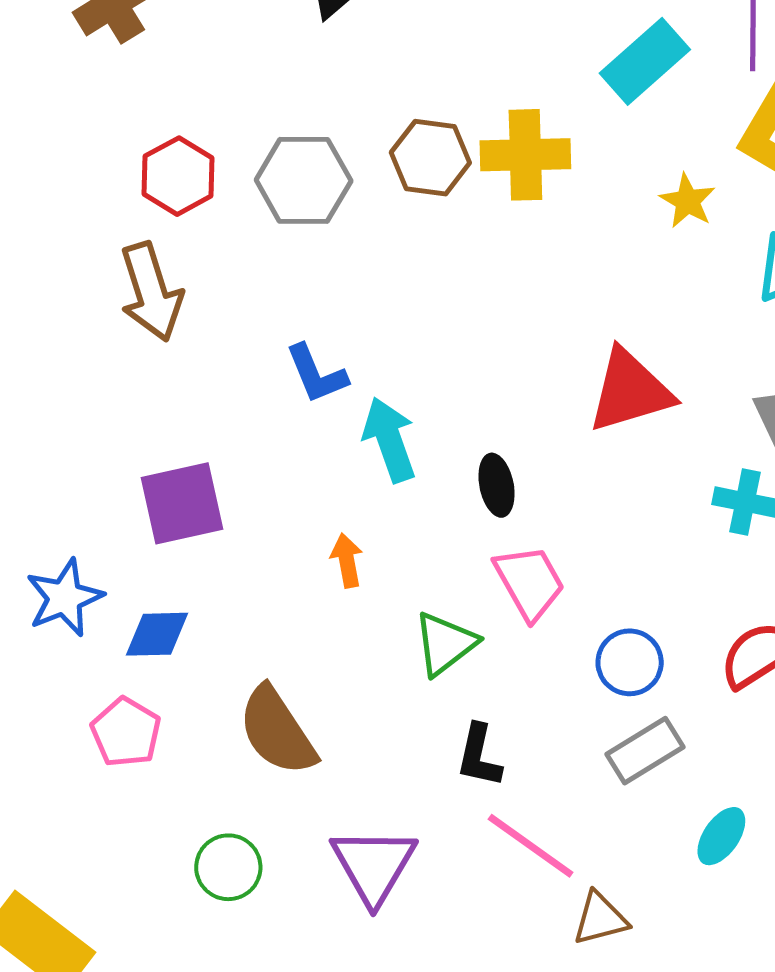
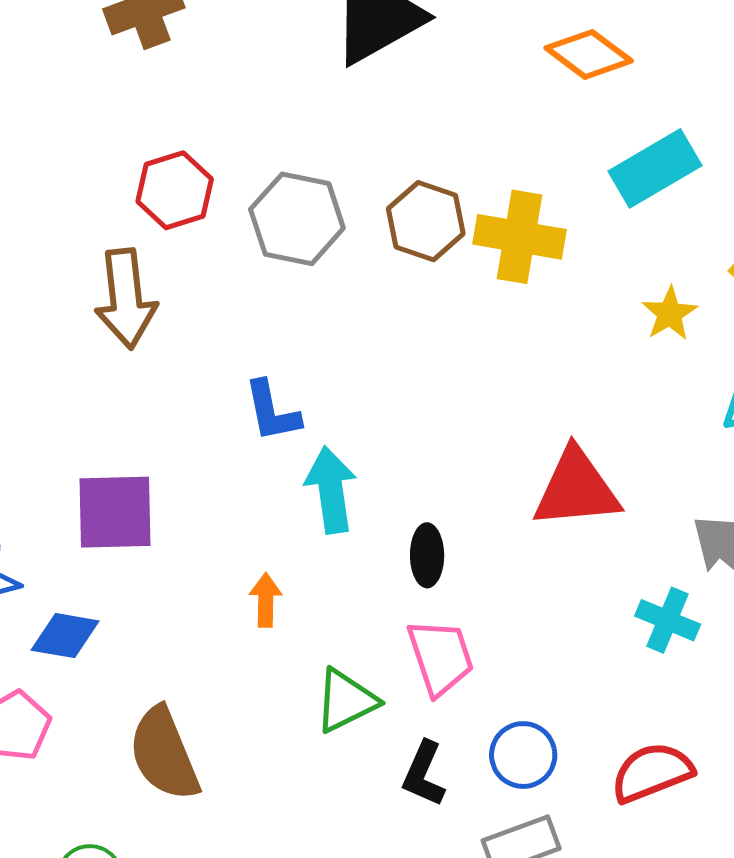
black L-shape: (479, 756) -> (424, 774), moved

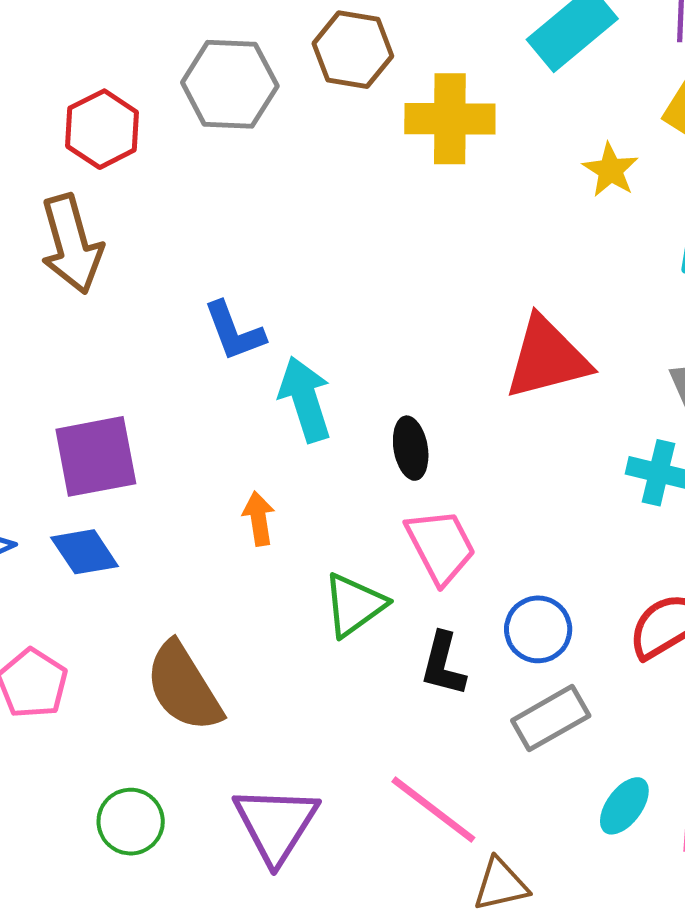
gray hexagon: (297, 219) -> (230, 84), moved
brown hexagon: (426, 221) -> (353, 50), moved
blue diamond: (65, 636) -> (85, 552), moved, turned 56

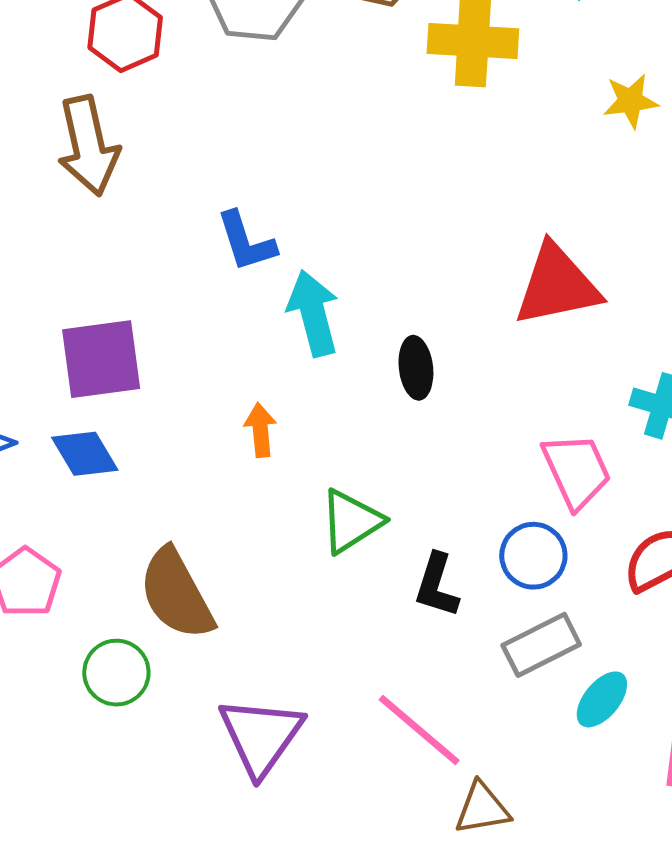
yellow star: (611, 170) -> (631, 101), turned 30
pink trapezoid: (441, 546) -> (577, 471), moved
cyan ellipse: (624, 806) -> (602, 699), moved
green circle: (131, 822) -> (116, 673), moved

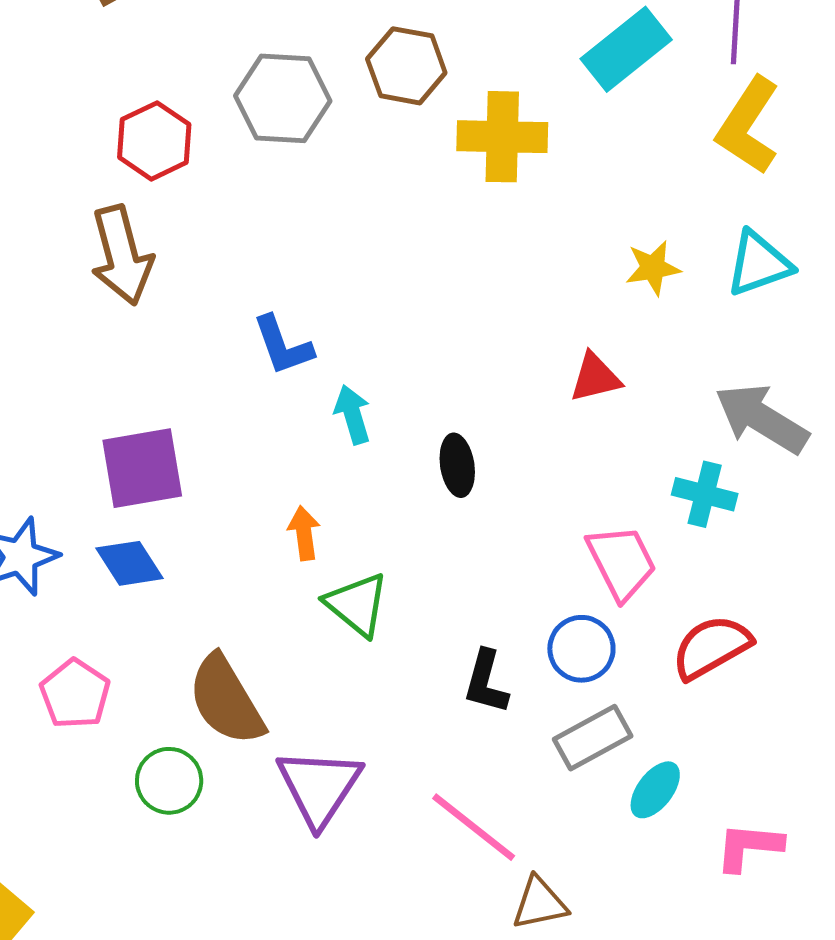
yellow star: (631, 101) -> (653, 268), moved
red triangle: (557, 285) -> (595, 378), size x0.6
cyan arrow: (313, 313) -> (353, 415), size x0.7
green triangle: (351, 521) -> (357, 604), moved, turned -46
purple triangle: (261, 736) -> (319, 787), moved

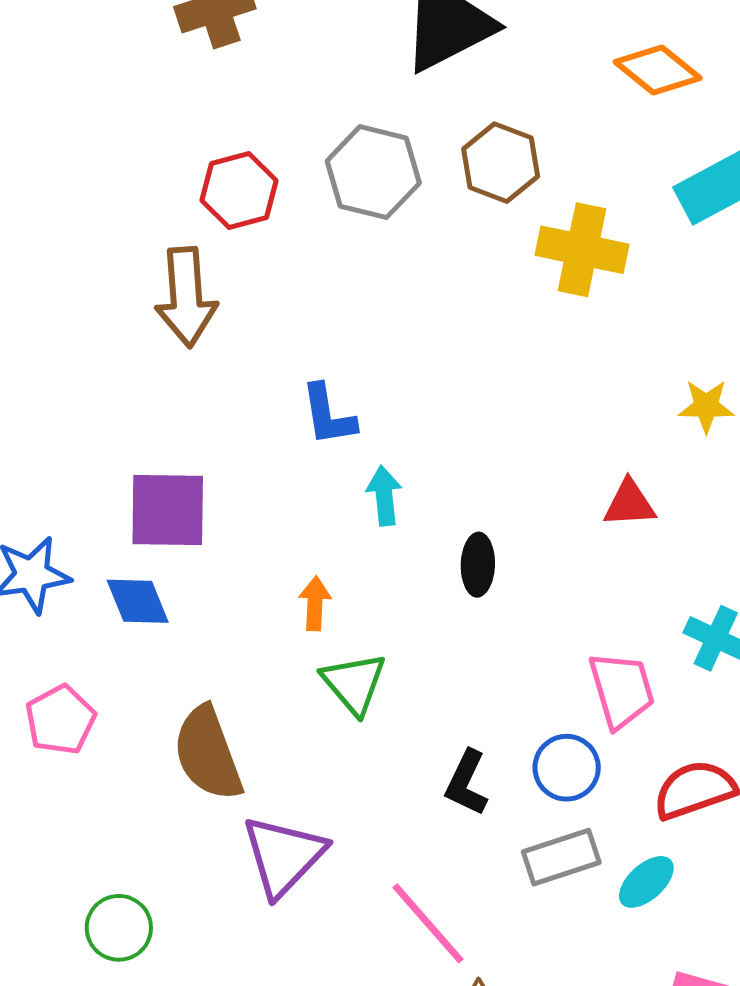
green circle: (169, 781) -> (119, 928), moved
cyan ellipse: (655, 790) -> (646, 882), moved

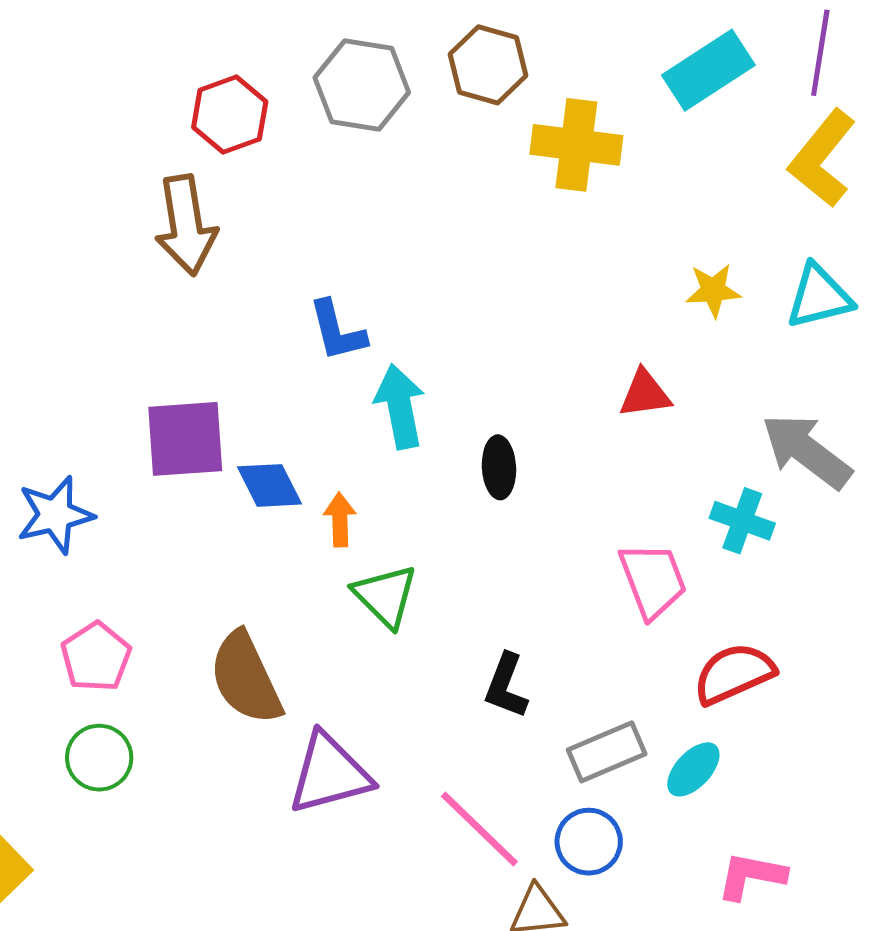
cyan arrow: (384, 496) -> (400, 406), size x1.4
blue diamond: (138, 601) -> (270, 485), moved
blue circle: (567, 768) -> (589, 842), moved
purple triangle: (283, 856) -> (330, 774), turned 36
green circle: (119, 928) -> (99, 758), moved

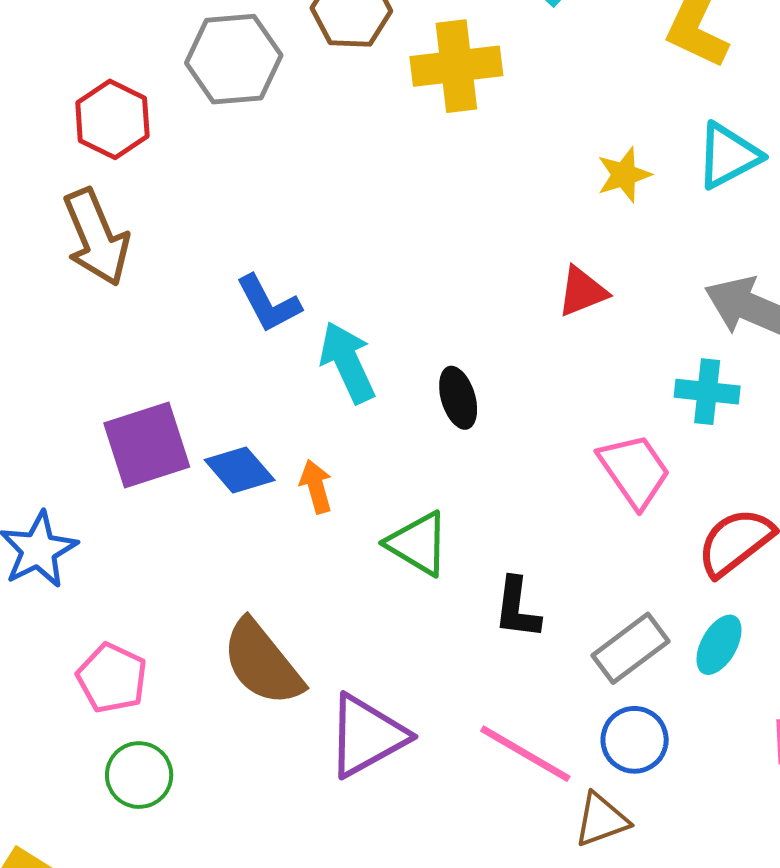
green triangle: (385, 596) -> (418, 544), moved

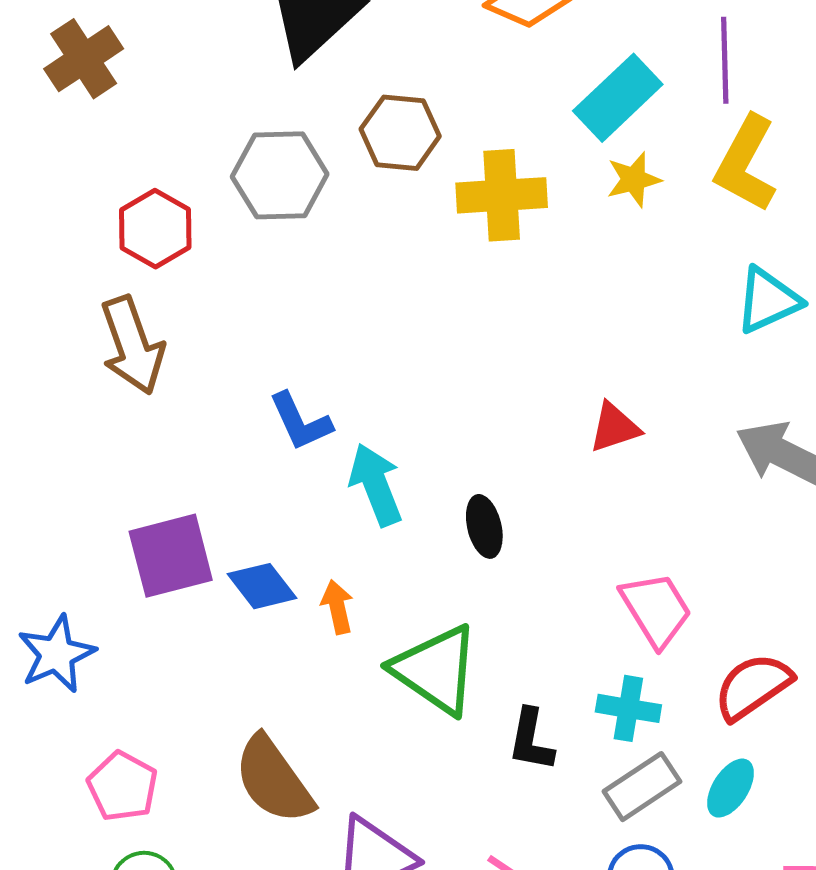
yellow star: (624, 175) -> (634, 180), moved
cyan cross: (707, 392) -> (628, 708), moved
green triangle: (418, 544) -> (436, 670), size x1.4

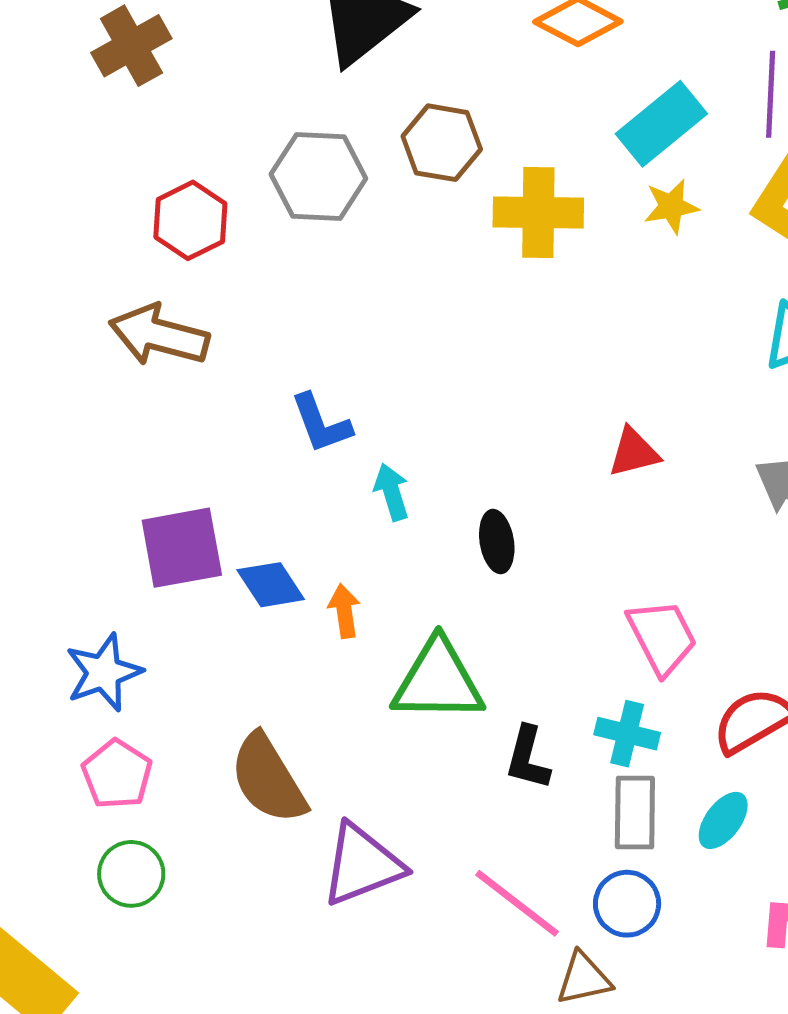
brown arrow: (132, 345) -> (159, 335), turned 120
cyan arrow: (376, 485) -> (392, 492), size x0.7
blue star: (57, 654) -> (104, 672), moved
green triangle: (436, 670) -> (438, 681), turned -38
gray rectangle: (642, 787) -> (635, 812), turned -60

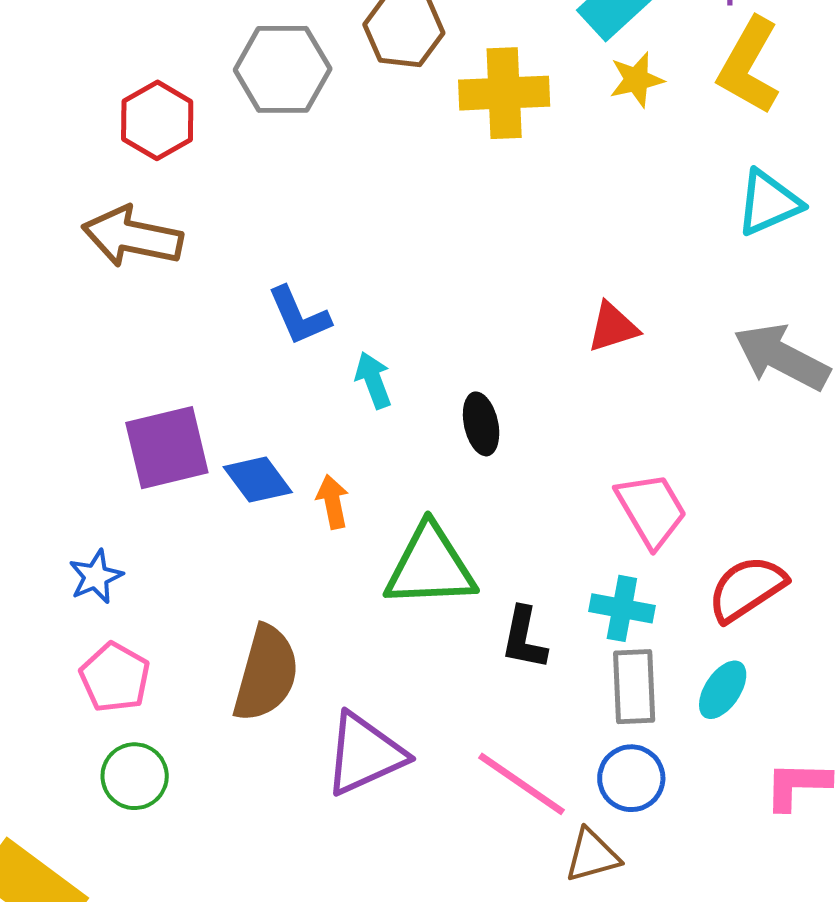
blue star: (104, 672) -> (96, 577), size x0.7
brown semicircle: (268, 779) -> (266, 674), turned -130

